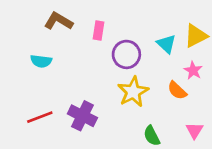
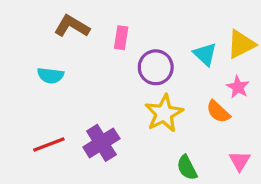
purple cross: (82, 116) -> (101, 143), turned 32

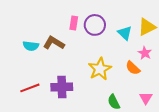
brown L-shape: (72, 26) -> (54, 43), moved
purple circle: (156, 67) -> (95, 25), moved
purple cross: (101, 143) -> (62, 87), turned 30

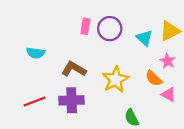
brown L-shape: (54, 43) -> (74, 69), moved
pink triangle: (146, 98) -> (169, 95), moved, turned -32

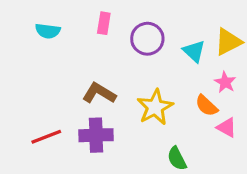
pink rectangle: (85, 26) -> (104, 23), moved
cyan semicircle: (36, 53) -> (48, 31), moved

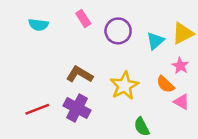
pink rectangle: (104, 23) -> (83, 18), turned -42
cyan triangle: (194, 51) -> (155, 41), turned 36
purple cross: (96, 135) -> (77, 108), turned 30

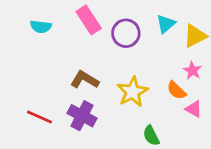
pink rectangle: (83, 18) -> (89, 20), size x1.5
cyan triangle: (155, 41) -> (166, 24), moved
red line: (37, 109) -> (39, 117), turned 45

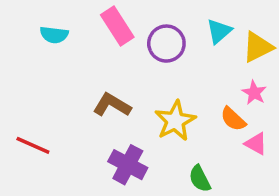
purple cross: (82, 116) -> (128, 165), moved
red line: (39, 117) -> (33, 145), moved

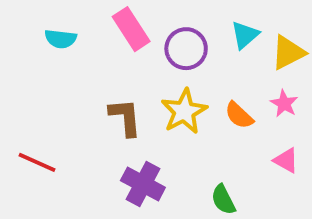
brown L-shape: (112, 105) -> (125, 117), turned 54
orange semicircle: (233, 119) -> (239, 115), moved
yellow star: (175, 121) -> (184, 111), moved

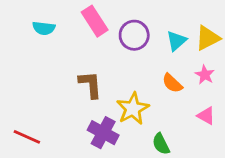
cyan triangle: (245, 35) -> (177, 41), moved
yellow star: (184, 111) -> (133, 109), moved
red line: (37, 162) -> (27, 137), moved

